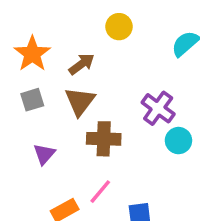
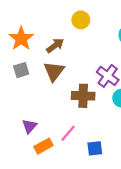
brown cross: (104, 139) -> (83, 96), moved
purple triangle: (44, 154) -> (29, 126), moved

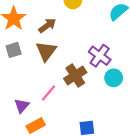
brown cross: (83, 96) -> (75, 76), turned -35
pink line: (68, 133) -> (48, 93), moved

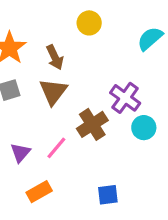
brown arrow: (47, 25) -> (55, 57), turned 102
purple triangle: (22, 106) -> (20, 153), moved

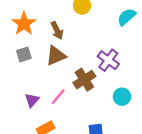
brown triangle: (53, 92) -> (56, 56), turned 30
cyan circle: (144, 128) -> (122, 97), moved

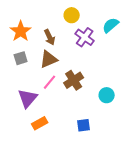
purple cross: (108, 60) -> (85, 37), moved
pink line: (58, 97) -> (50, 82), moved
purple triangle: (32, 100) -> (28, 98), size x1.5

